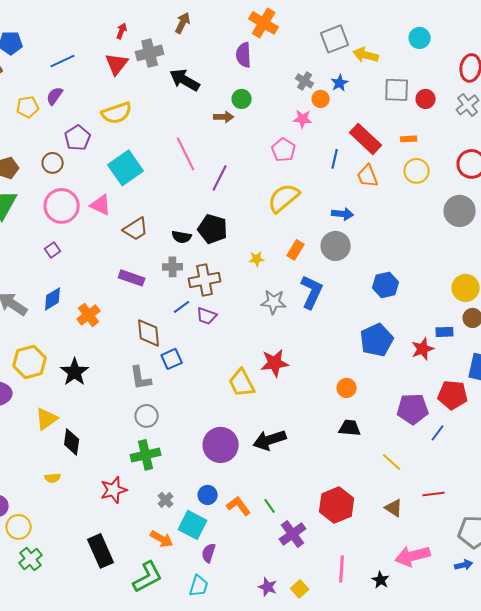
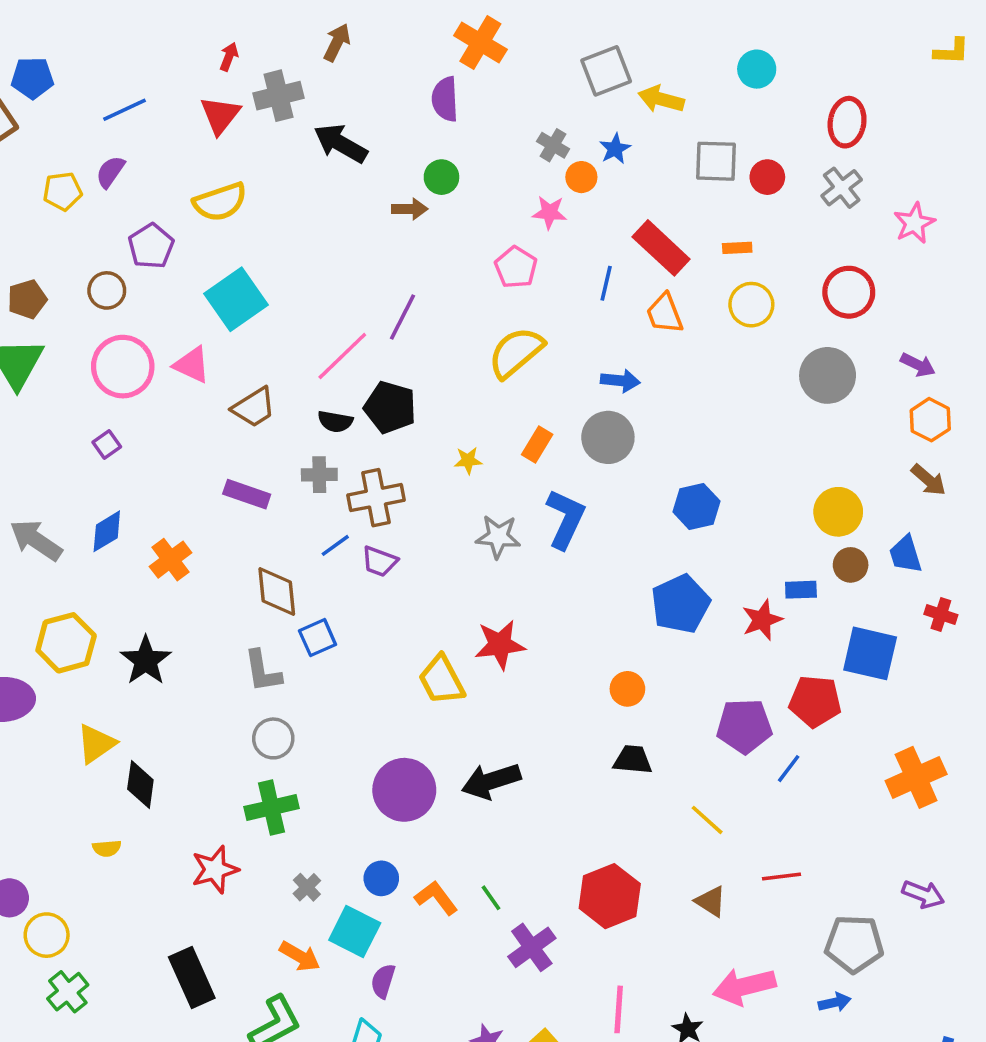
pink line: (186, 154) -> (342, 356), moved, turned 72

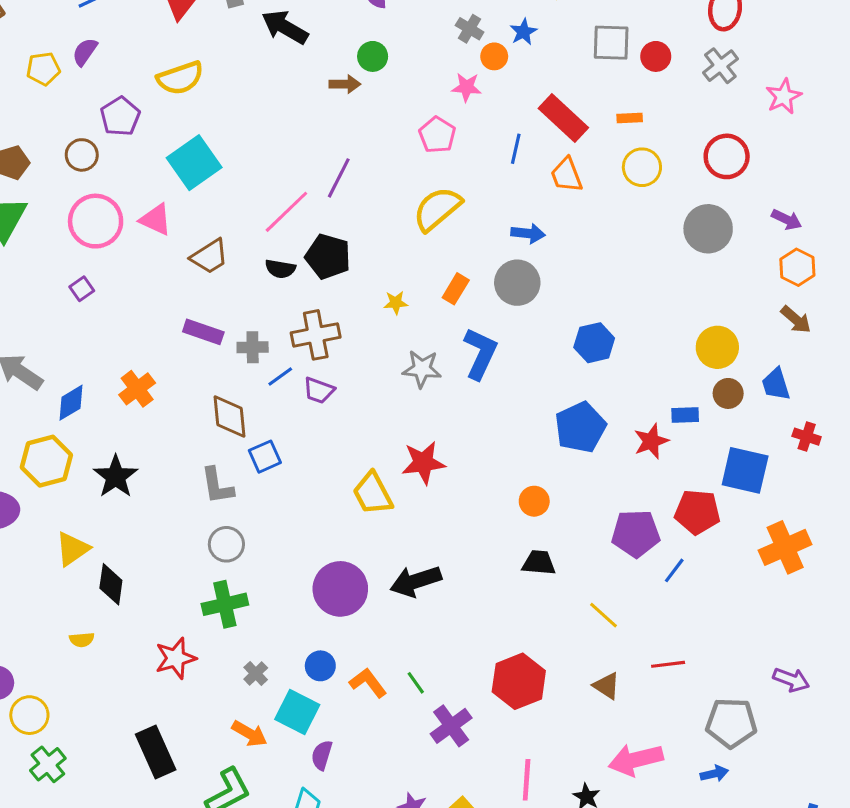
gray cross: (319, 475) -> (253, 347), moved
blue diamond: (107, 531) -> (71, 403), moved
orange cross: (916, 777) -> (785, 547), moved

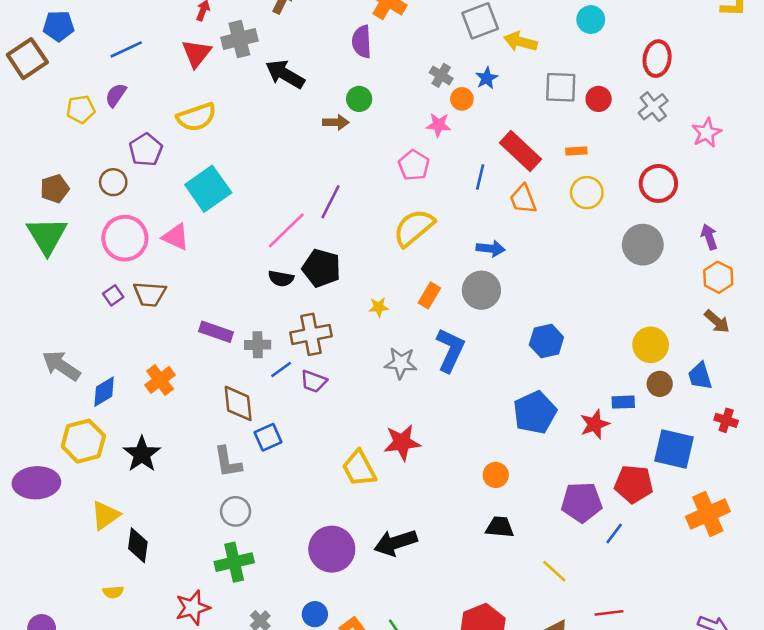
purple arrow: (787, 220) -> (709, 237), turned -135
brown trapezoid: (209, 256) -> (150, 294), moved, turned 36

